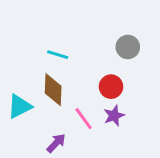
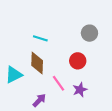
purple star: (114, 116) -> (80, 90), moved

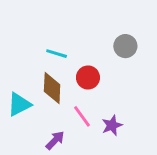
red circle: (78, 61) -> (88, 78), moved

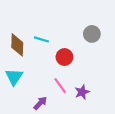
brown diamond: (52, 88) -> (17, 45), moved
cyan triangle: (19, 104) -> (14, 77), turned -30

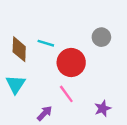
red circle: (64, 57) -> (71, 62), size x1.5
purple star: (82, 92) -> (103, 108), moved

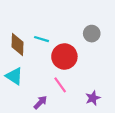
cyan triangle: (16, 84) -> (14, 76), turned -30

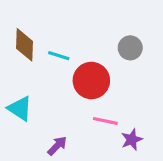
brown diamond: (17, 44) -> (25, 45), moved
pink line: (60, 85) -> (105, 121), moved, turned -42

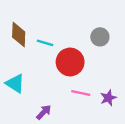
purple star: (132, 140) -> (108, 98), moved

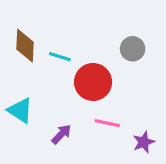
purple star: (108, 98) -> (144, 142), moved
purple arrow: (44, 112) -> (61, 134), moved

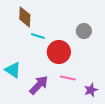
brown diamond: (25, 46) -> (25, 17), moved
purple arrow: (61, 134) -> (39, 85), size x1.5

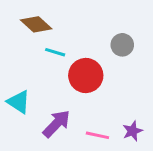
brown diamond: (25, 17) -> (36, 24), turned -50
pink line: (68, 78) -> (97, 135), moved

